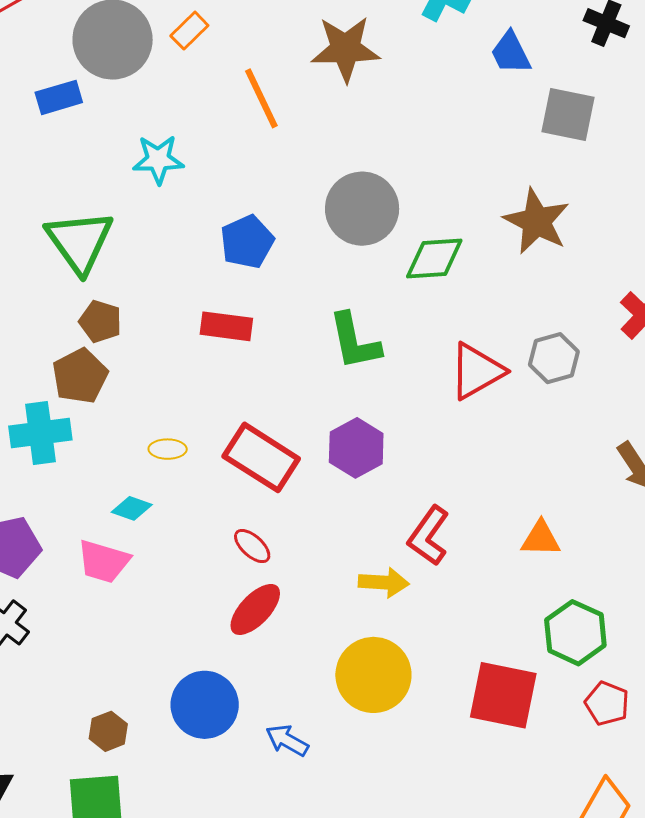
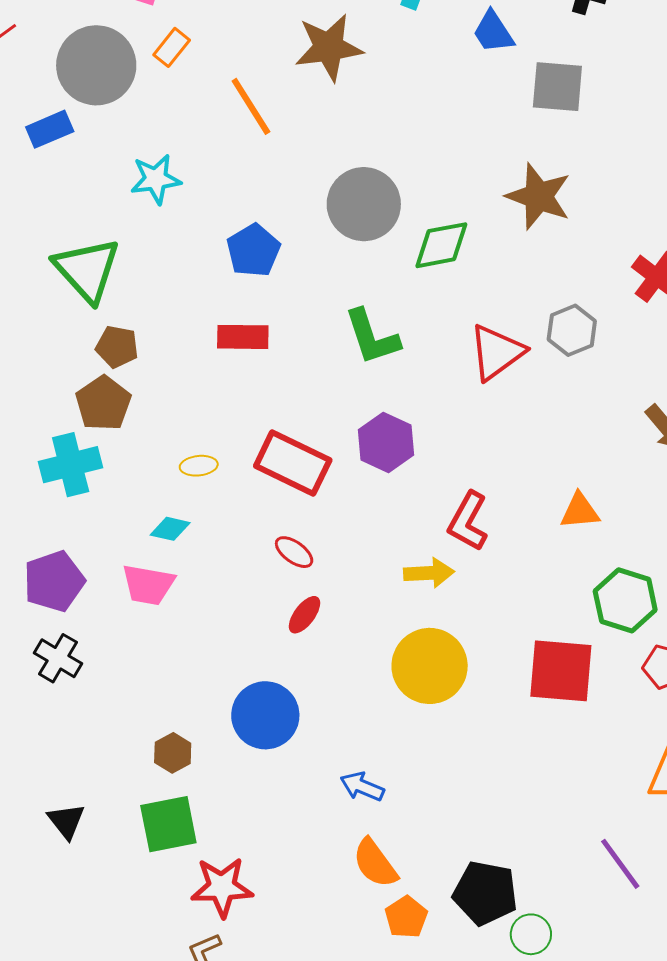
red ellipse: (255, 609) -> (304, 615), size x0.7
blue arrow: (287, 740) -> (362, 787), moved

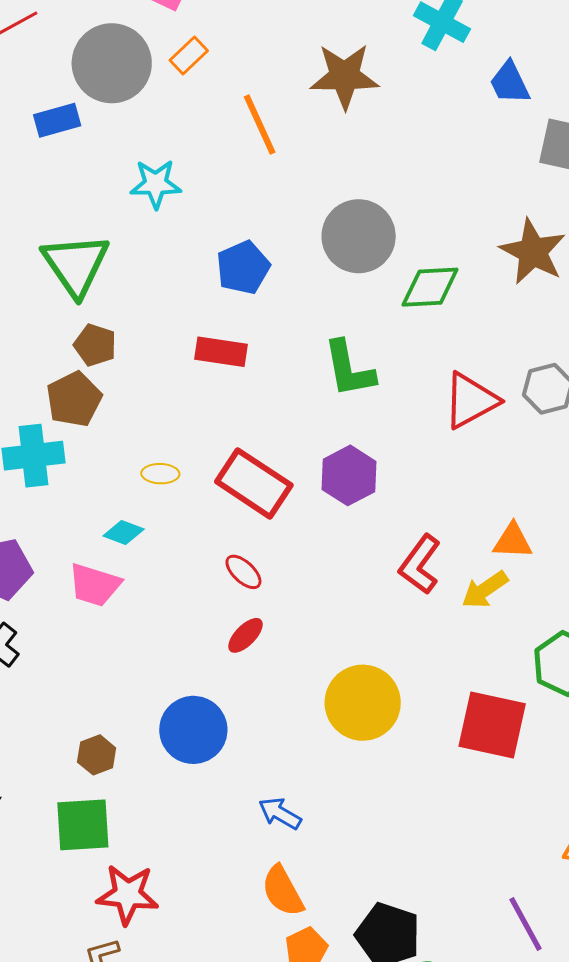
orange triangle: (580, 511) -> (513, 541), moved
yellow arrow: (429, 573) -> (485, 590), moved, turned 141

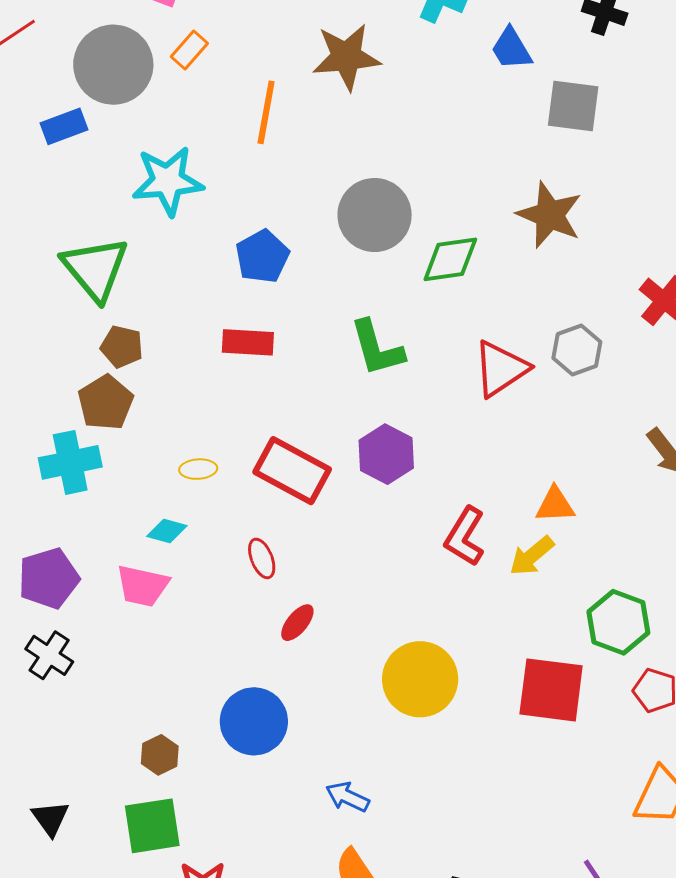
orange line: (260, 124) -> (266, 112), turned 40
cyan star: (156, 184) -> (168, 181), size x1.4
red ellipse: (243, 572) -> (262, 558), moved, turned 30

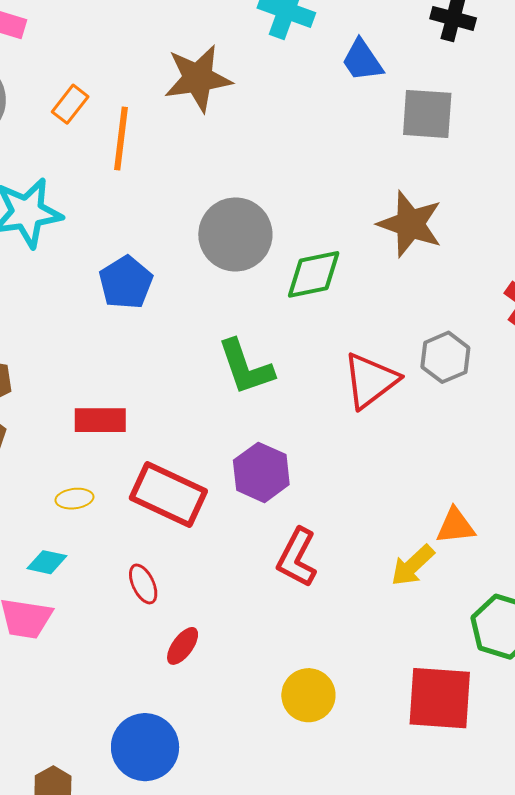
orange rectangle: (189, 50) -> (70, 104), moved
red rectangle: (248, 342) -> (100, 420), moved
orange triangle: (555, 505) -> (455, 526), moved
red L-shape: (465, 536) -> (297, 558), moved
yellow circle: (420, 679) -> (308, 695), size x0.7

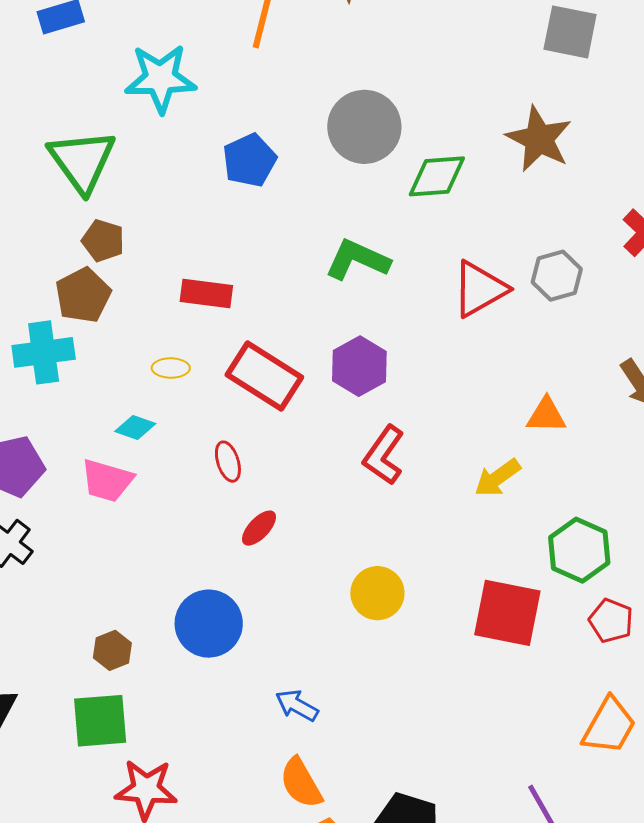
green L-shape: (246, 367) -> (357, 260), turned 126
orange triangle: (455, 526) -> (546, 415), moved

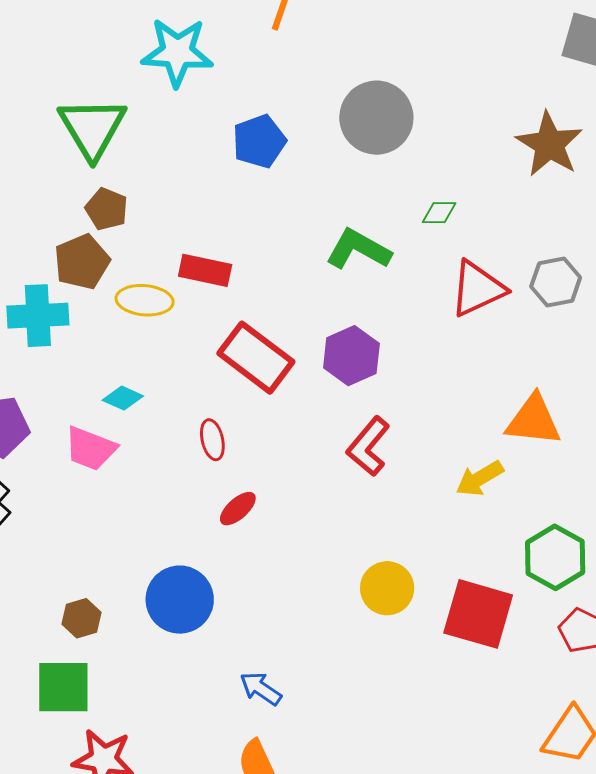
green diamond: (437, 176) -> (439, 213), moved, size x0.6
yellow ellipse: (171, 368) -> (145, 300), moved, size x1.5
orange triangle: (546, 415) -> (534, 420), size x1.4
yellow circle: (377, 593) -> (387, 588), moved

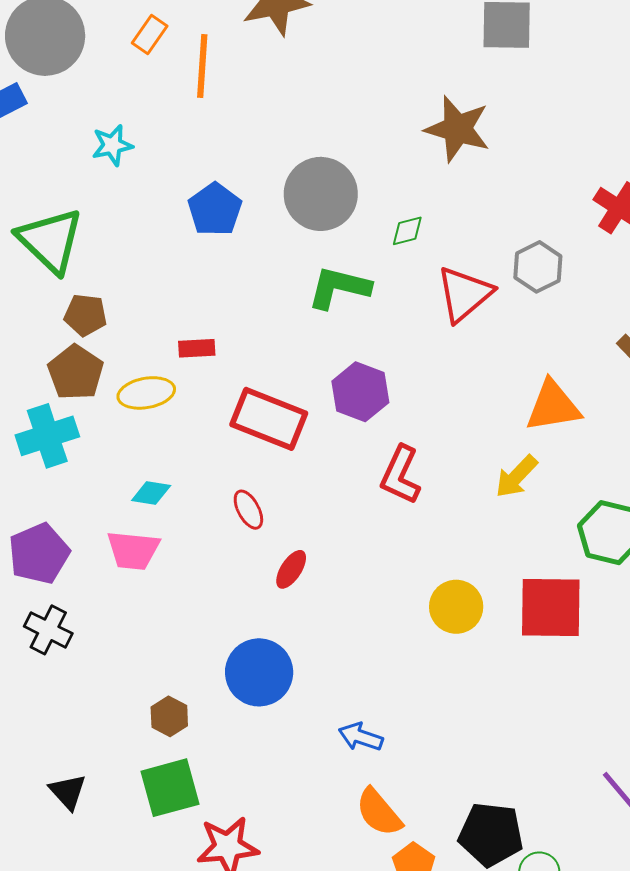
cyan star: (177, 52) -> (112, 145), size x0.6
gray circle: (376, 118) -> (321, 194), moved
brown star: (549, 144) -> (458, 129), moved
red rectangle: (205, 270) -> (197, 348), size x0.7

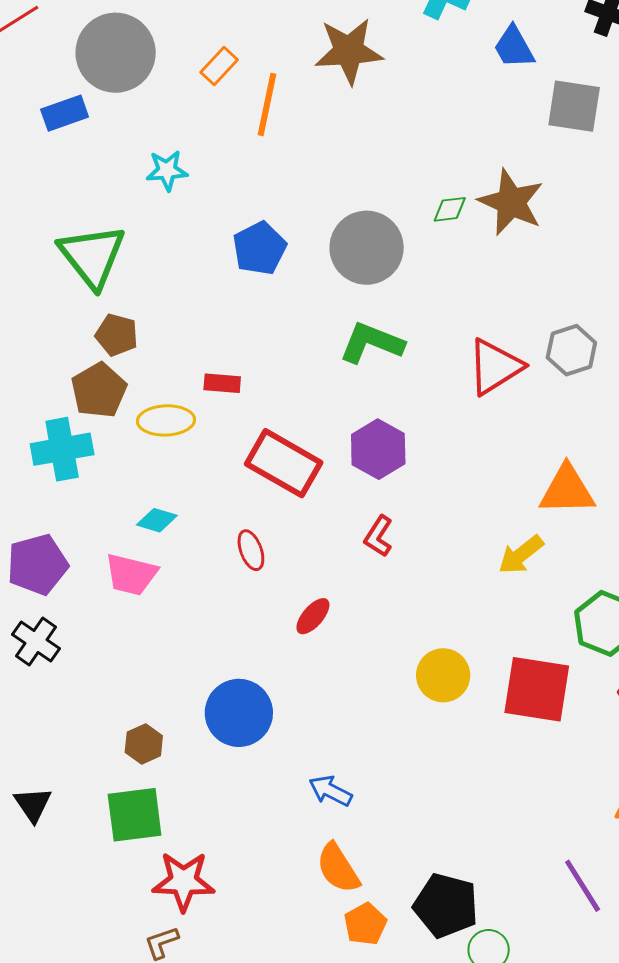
green diamond: (407, 231) -> (450, 209), moved
red L-shape: (401, 475) -> (378, 536), moved, size x0.7
red ellipse: (291, 569) -> (313, 616), moved

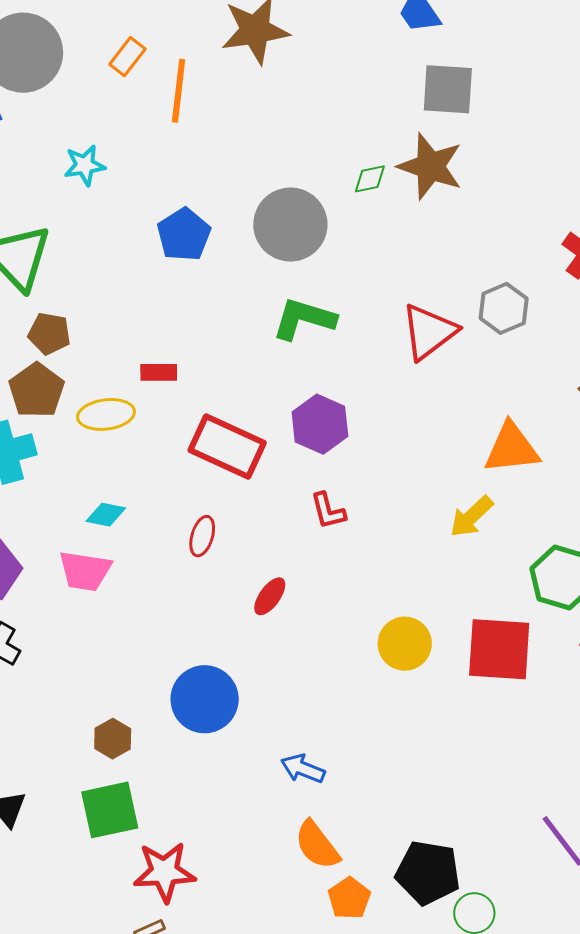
gray square: (574, 106) -> (448, 89), moved
red L-shape: (378, 536) -> (328, 511), turned -42
red ellipse: (251, 550) -> (202, 536), turned 42

